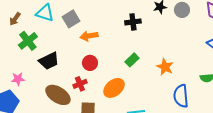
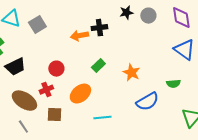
orange arrow: (89, 36) -> (79, 36), moved
blue semicircle: (181, 96) -> (147, 102), turned -115

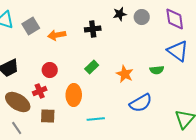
orange arrow: (79, 36) -> (57, 35), moved
green semicircle: (173, 84) -> (157, 70), moved
orange ellipse: (80, 94) -> (74, 95), turned -50

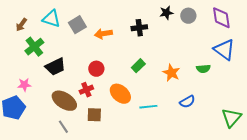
orange ellipse: (74, 95) -> (120, 94), turned -50
blue semicircle: (141, 103) -> (187, 102), size x0.7
cyan line: (96, 119) -> (148, 107), moved

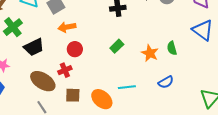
orange arrow: (103, 34) -> (67, 27), moved
green semicircle: (203, 69) -> (172, 48), moved, turned 80
orange ellipse: (120, 94) -> (102, 99), moved

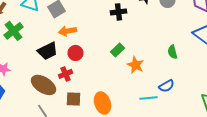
black trapezoid: (34, 47) -> (48, 51), moved
orange star: (150, 53) -> (136, 65), moved
cyan line: (127, 87) -> (148, 98), moved
orange ellipse: (102, 99) -> (102, 103), turned 30

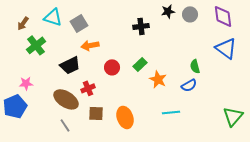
red circle: (76, 53) -> (112, 67), moved
blue semicircle: (166, 86) -> (189, 85), moved

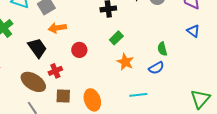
blue triangle: (226, 48) -> (193, 31), size x0.6
green rectangle: (140, 64) -> (116, 38), moved
black trapezoid: (70, 65) -> (37, 48), turned -100

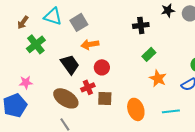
red circle: (79, 50) -> (102, 67), moved
brown square: (63, 96) -> (105, 98), moved
orange ellipse: (92, 100) -> (136, 109), moved

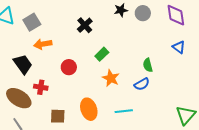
black cross: (141, 25) -> (85, 25), moved, turned -35
red circle: (102, 67) -> (69, 67), moved
red cross: (88, 87) -> (41, 87), turned 32
brown square: (105, 98) -> (58, 116), moved

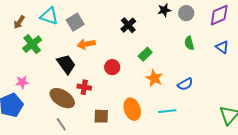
purple diamond: (176, 15) -> (219, 15), turned 75
green semicircle: (148, 65) -> (189, 43), moved

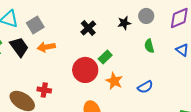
black star: (164, 10) -> (124, 23), moved
black trapezoid: (66, 64) -> (19, 47), moved
red circle: (112, 67) -> (85, 70), moved, size x1.6

